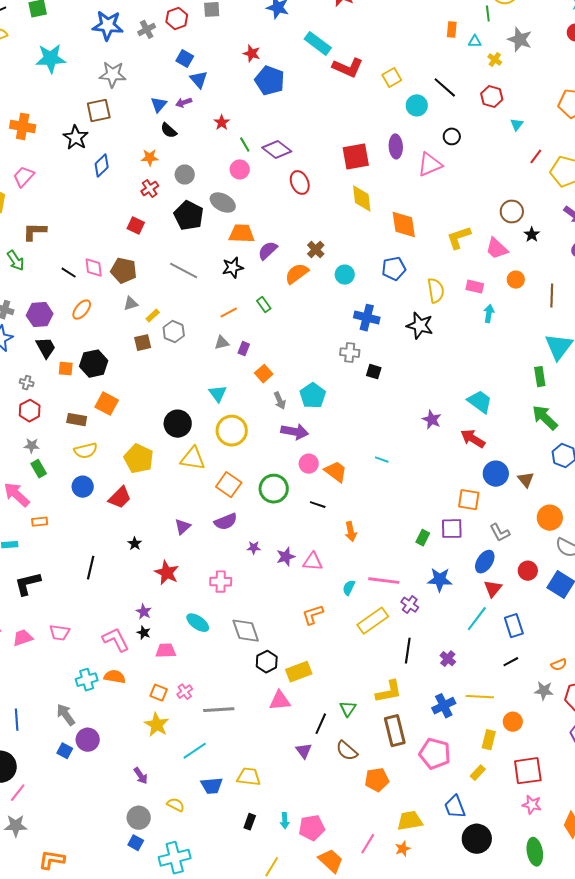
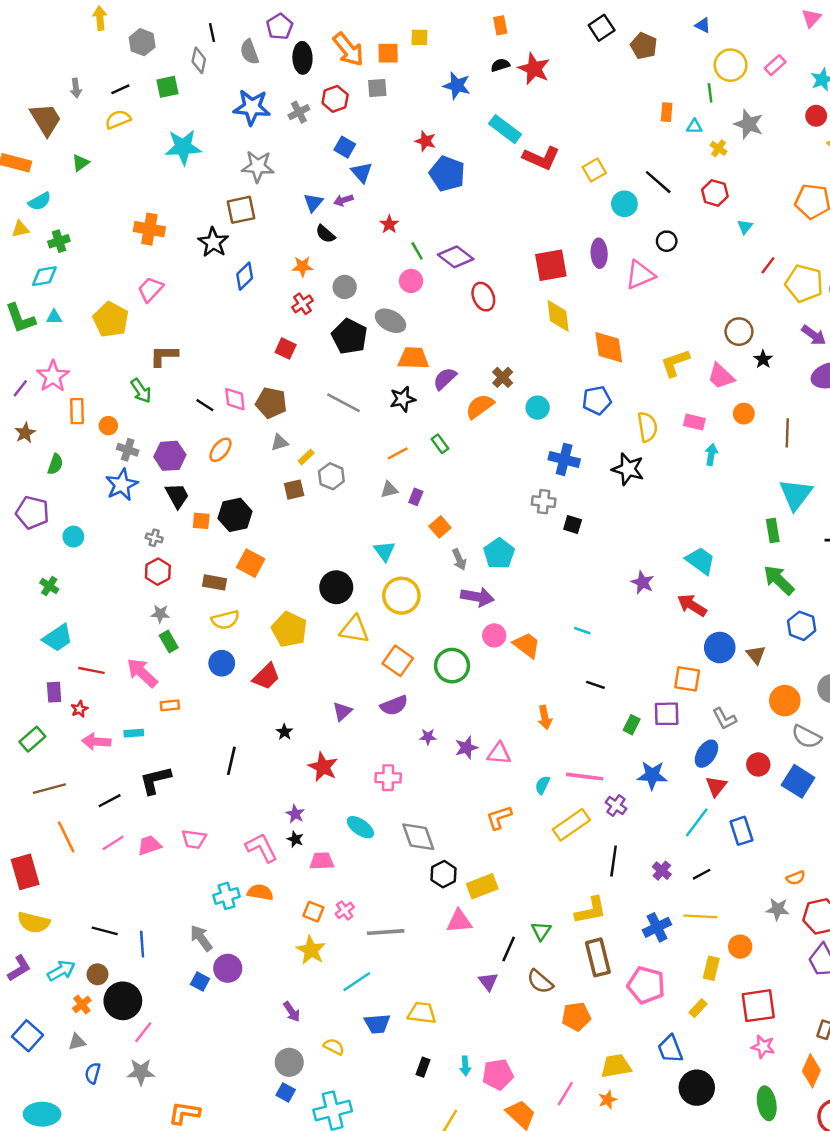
black line: (318, 505) -> (595, 685), moved
black line: (511, 662) -> (702, 874), moved

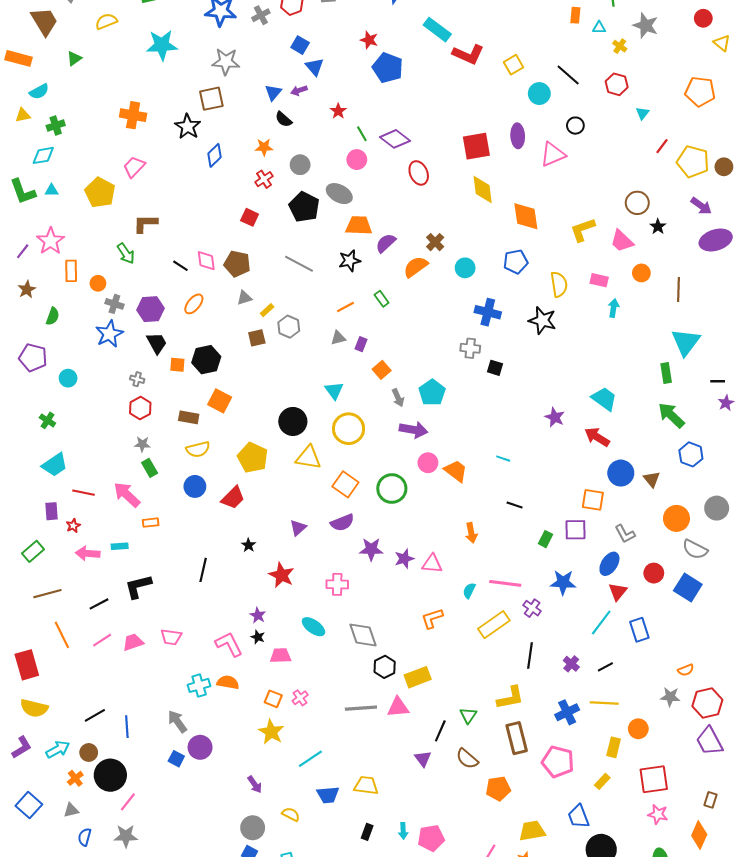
purple star: (428, 737) -> (371, 549), size x1.6
black line: (105, 931) -> (95, 715), turned -45
gray line: (386, 932) -> (361, 708), moved

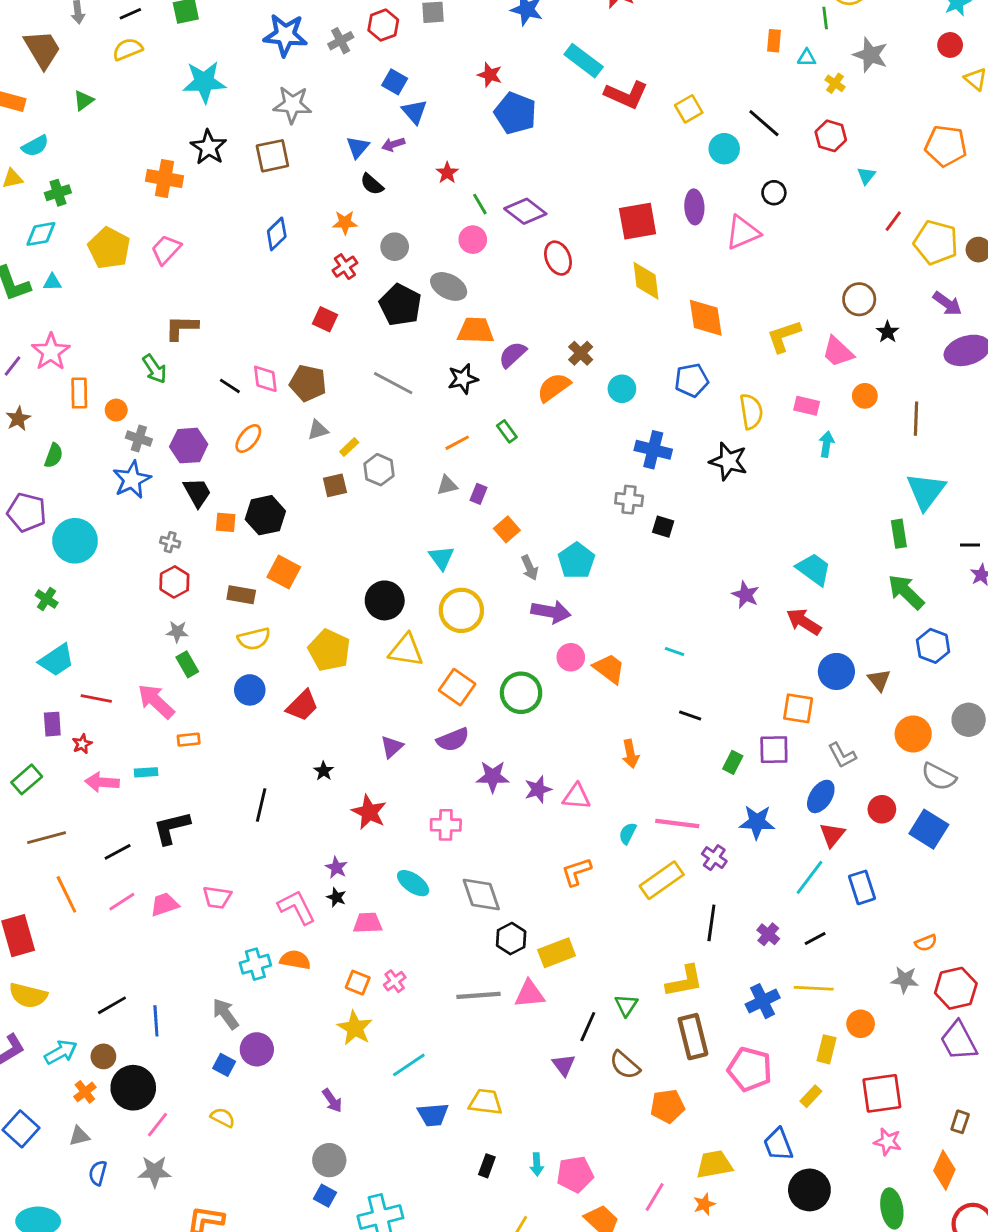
black star: (188, 127) -> (209, 147), moved
yellow pentagon: (100, 193) -> (109, 248), moved
cyan circle: (68, 378) -> (75, 541), size x1.8
yellow semicircle: (291, 814) -> (223, 1118), moved

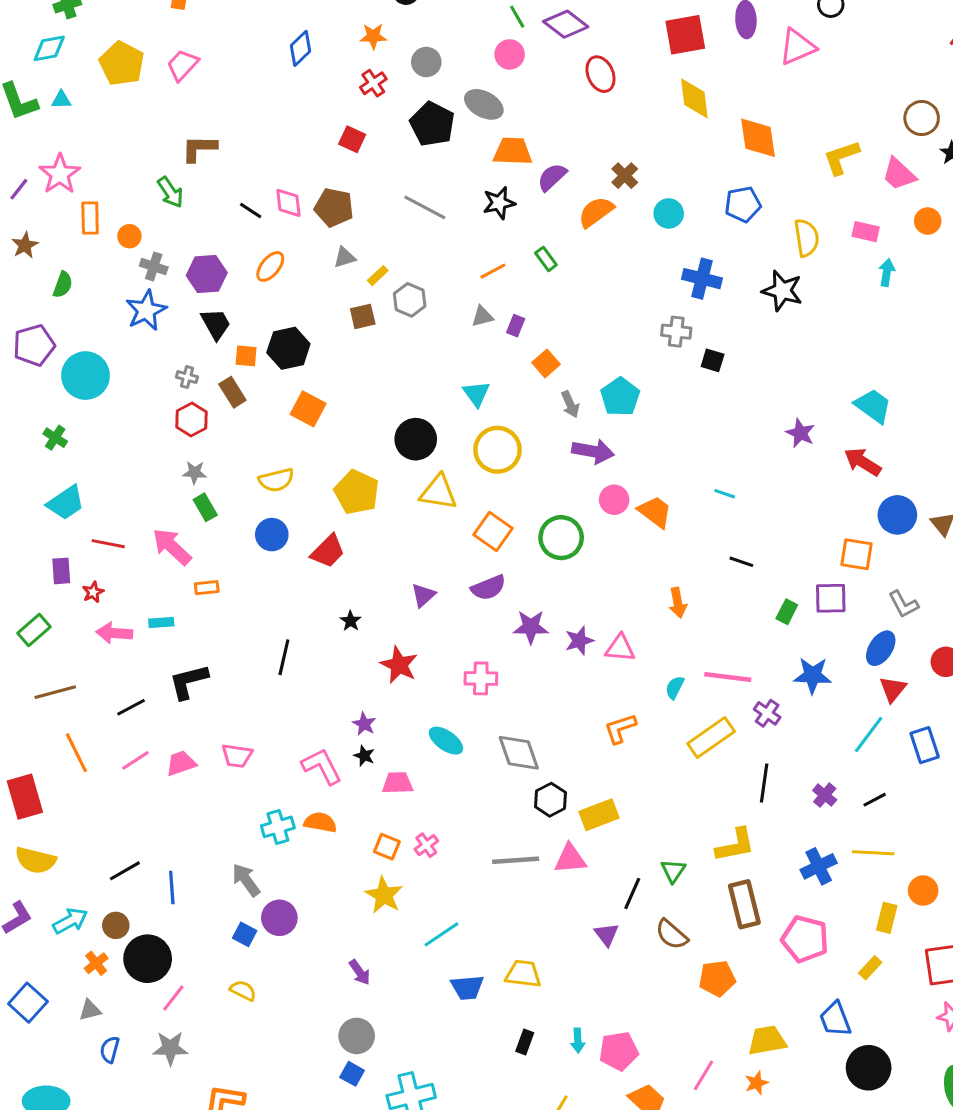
purple pentagon: (27, 512) -> (34, 345), turned -30
brown rectangle: (241, 595) -> (232, 392), moved, turned 48

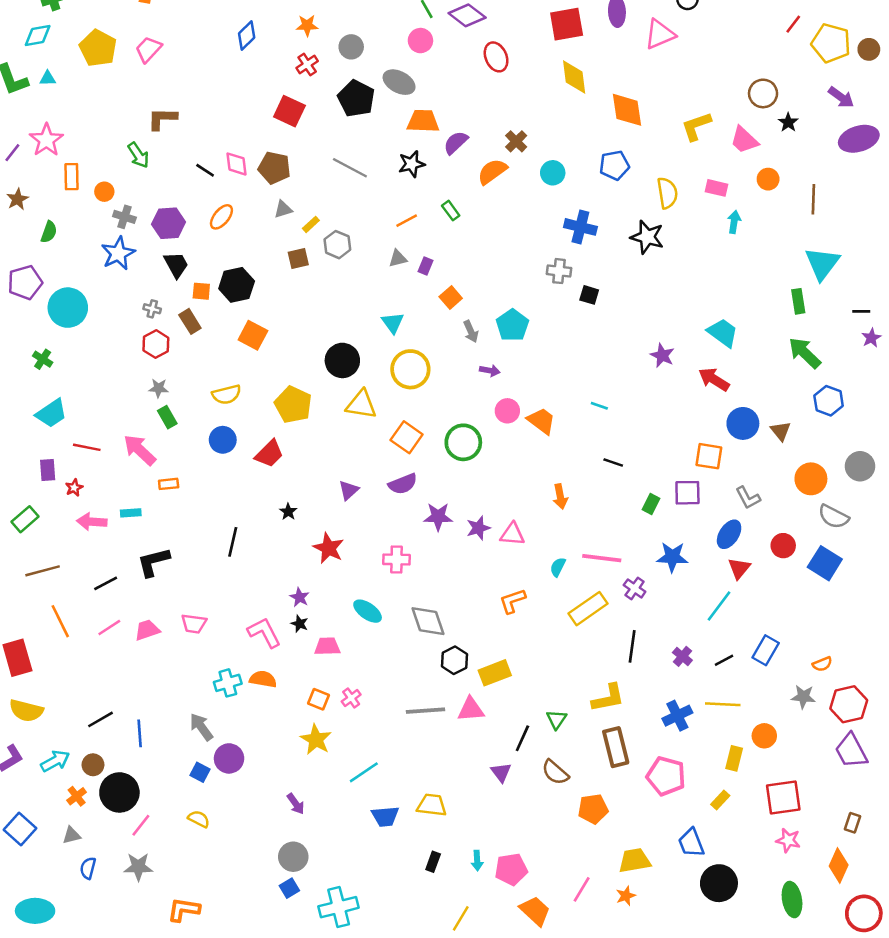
red square: (352, 139) -> (289, 111), size x1.4
purple arrow: (593, 451) -> (490, 371), size x0.6
blue rectangle: (925, 745) -> (766, 650), moved, turned 48
blue square: (352, 1074) -> (289, 888), turned 30

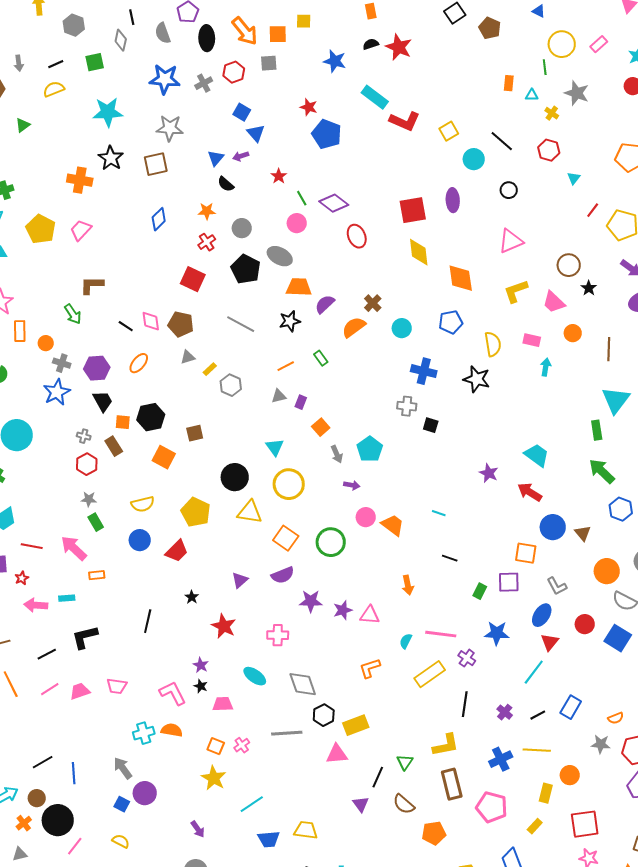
pink triangle: (660, 34) -> (511, 241), moved
brown square: (298, 258) -> (195, 433), moved
gray line: (425, 711) -> (287, 733), moved

